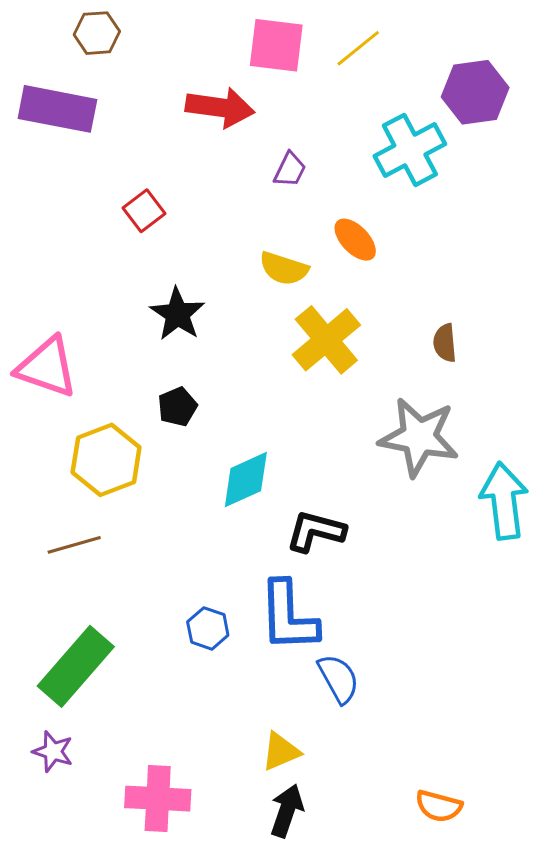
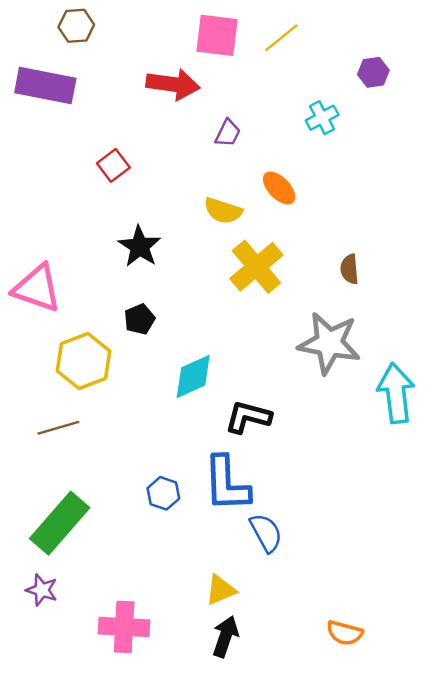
purple hexagon: (475, 92) -> (373, 72), size x0.6
cyan cross: (410, 150) -> (322, 118), size x0.6

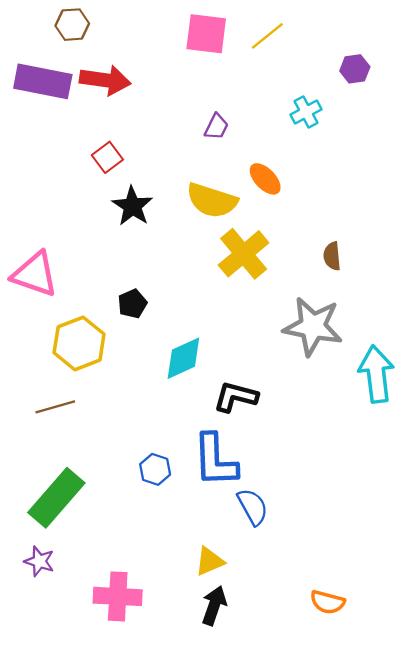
red arrow: (173, 84) -> (105, 80), moved
yellow semicircle: (223, 211) -> (212, 200), size x1.4
black star: (140, 246) -> (132, 206), moved

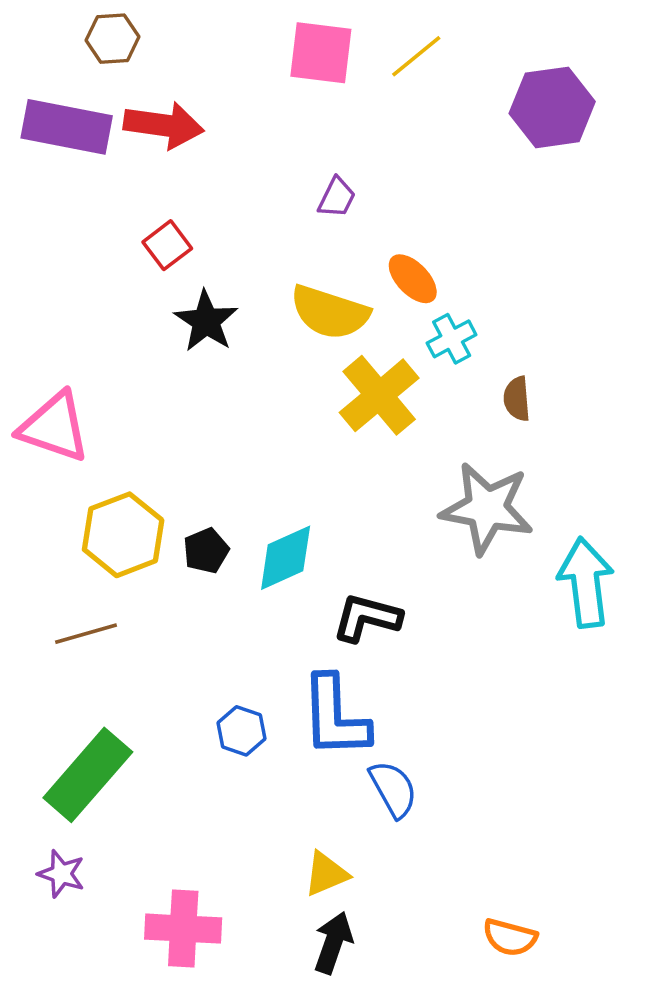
purple hexagon: (355, 69) -> (552, 107), size x1.8
cyan cross: (306, 112) -> (452, 339), moved
black pentagon: (132, 304) -> (206, 551), moved

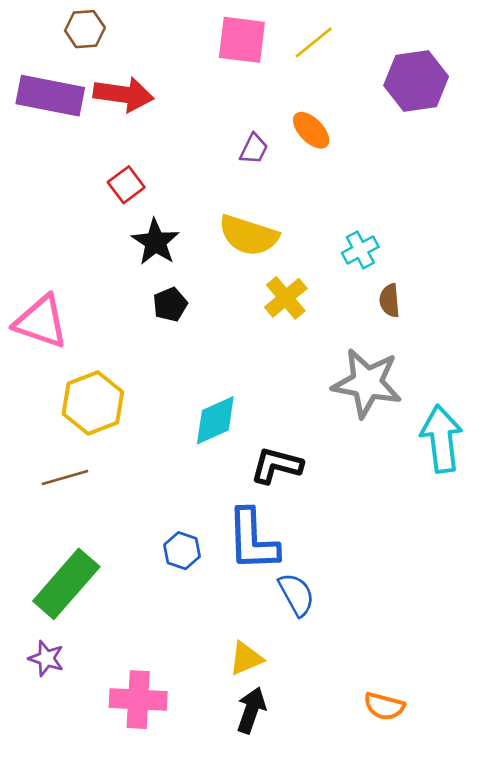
orange ellipse: (413, 279) -> (311, 130), moved
cyan cross: (452, 339) -> (360, 250), moved
yellow cross: (379, 395) -> (286, 298), size x0.7
black pentagon: (206, 551) -> (170, 305), moved

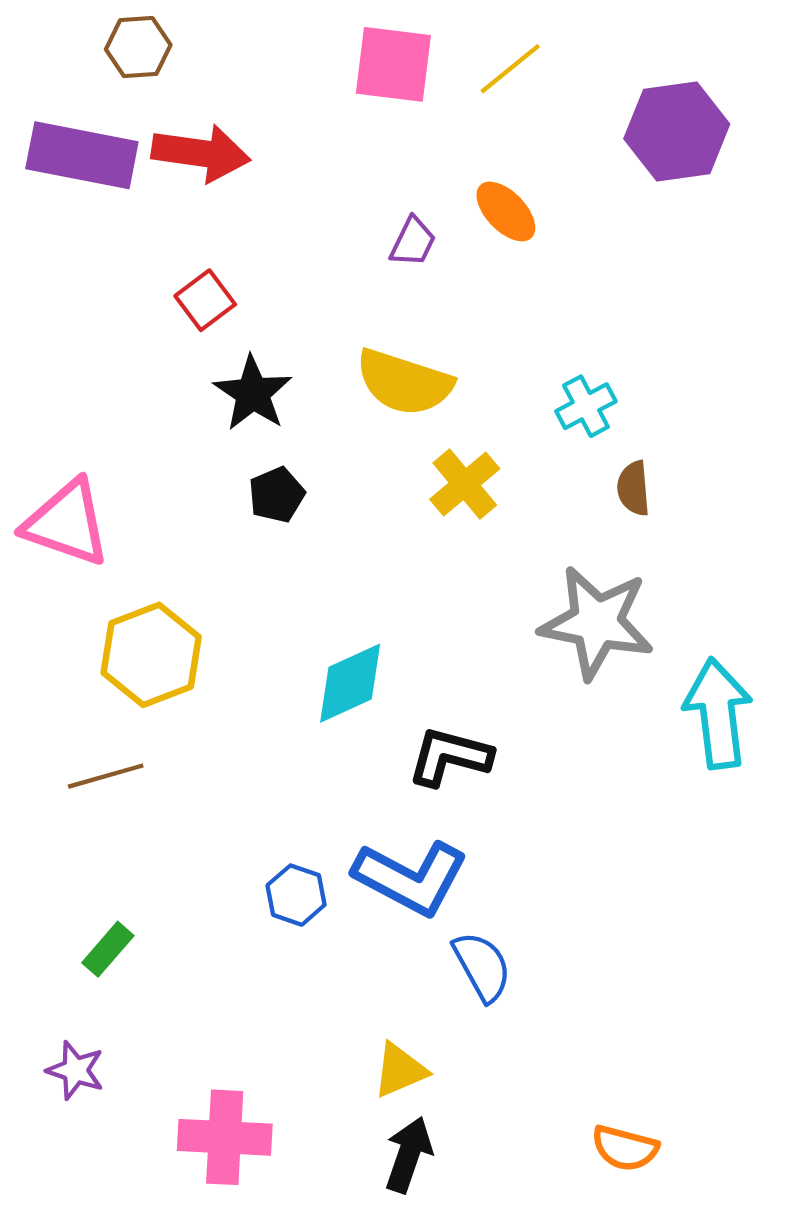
blue L-shape: (253, 540) -> (411, 878), turned -60
green rectangle: (66, 584) -> (108, 949), size x0.5

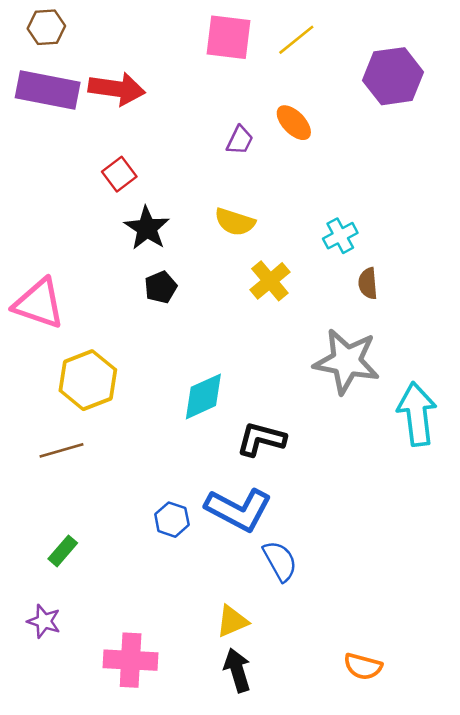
brown hexagon: (138, 47) -> (46, 27), moved
yellow semicircle: (404, 382) -> (235, 222), size x0.7
black arrow: (409, 1155) -> (237, 670), turned -36

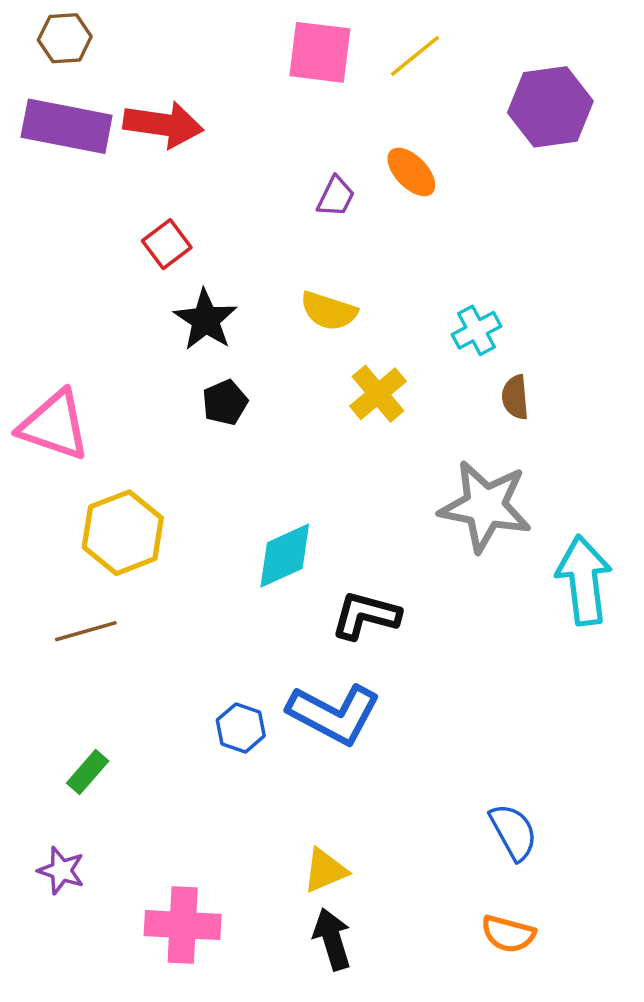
blue semicircle: (280, 561) -> (513, 832), moved

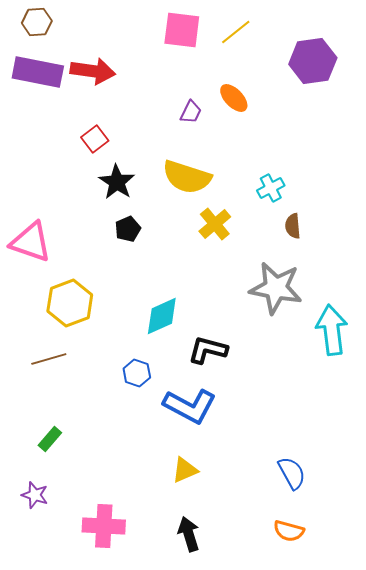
yellow semicircle: (329, 311) -> (187, 177), size x1.5
blue hexagon: (241, 728) -> (137, 373), moved
yellow triangle: (325, 870) -> (185, 470), moved

